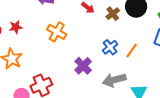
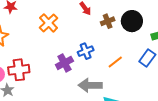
blue cross: (110, 47) -> (86, 51), moved

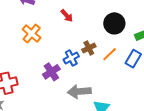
brown cross: (108, 21) -> (89, 48), moved
orange line: (115, 62) -> (110, 54), moved

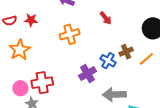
orange cross: (32, 34) -> (70, 34), turned 30
blue cross: (71, 58) -> (108, 61), turned -35

